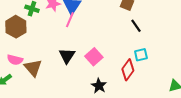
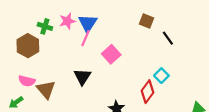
black line: (136, 26) -> (168, 38), moved
cyan square: (141, 55) -> (161, 76), turned -32
pink square: (94, 57) -> (111, 54), moved

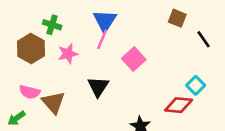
pink star: (67, 21) -> (68, 54), moved
red diamond: (148, 92) -> (179, 105), turned 60

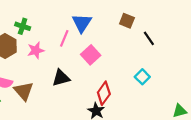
blue triangle: (105, 21) -> (82, 23), moved
black triangle: (98, 87) -> (61, 78), turned 42
red diamond: (179, 105) -> (104, 93), moved, turned -60

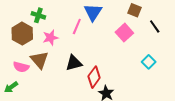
pink square: (91, 55) -> (124, 33), moved
brown triangle: (24, 91) -> (39, 60), moved
red diamond: (104, 93) -> (94, 77), moved

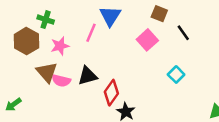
pink semicircle: (21, 67) -> (61, 81), moved

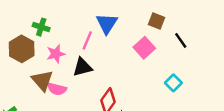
black triangle: (87, 76) -> (82, 67), moved

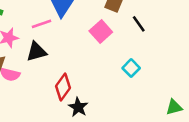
pink line: (87, 40) -> (42, 24), turned 48

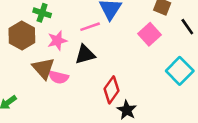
cyan square: (131, 68) -> (180, 71), size x1.5

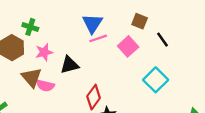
pink line: (90, 27) -> (98, 38), moved

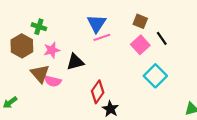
pink square: (128, 46) -> (140, 45), moved

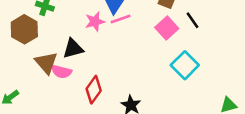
pink star: (52, 50) -> (95, 22), moved
black triangle: (75, 62) -> (73, 49), moved
red diamond: (98, 92) -> (94, 90), moved

